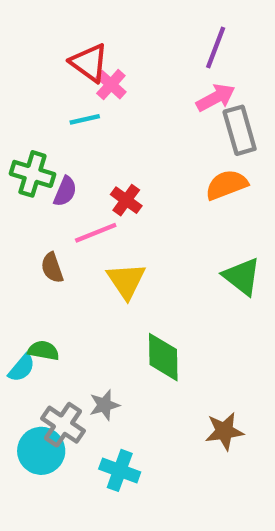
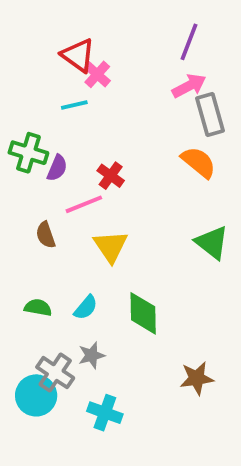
orange semicircle: (227, 185) -> (199, 162), turned 60
cyan semicircle: (22, 368) -> (86, 308), moved

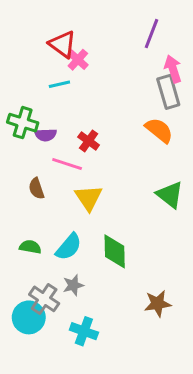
pink arrow: (189, 86) -> (173, 69), moved, turned -80
purple semicircle: (57, 168) -> (46, 135), turned 65
pink line: (84, 204) -> (67, 164), turned 40
cyan semicircle: (86, 308) -> (69, 247), size x1.4

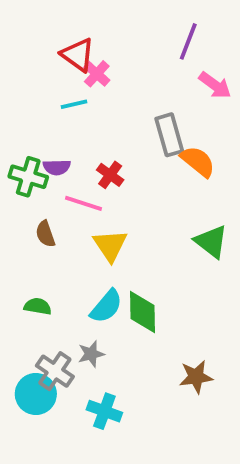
pink arrow: (173, 69) -> (215, 85), turned 144
gray rectangle: (168, 92) -> (169, 135), moved
green cross: (23, 123) -> (28, 177), moved
cyan semicircle: (69, 247) -> (106, 306), moved

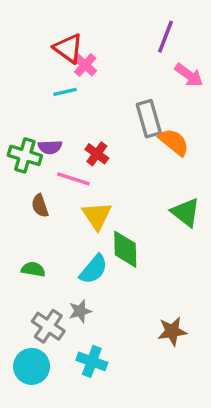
green diamond: (143, 312) -> (125, 249), moved
cyan circle: (36, 394) -> (32, 366), moved

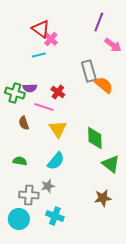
green triangle: (186, 212) -> (111, 164), moved
green diamond: (125, 249) -> (95, 138), moved
gray cross: (48, 326) -> (29, 195), turned -30

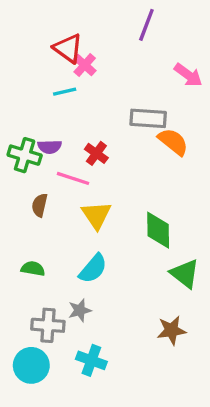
purple line: (99, 22) -> (146, 25), moved
gray rectangle: (89, 71) -> (148, 118), turned -70
brown semicircle: (24, 123) -> (40, 205), turned 32

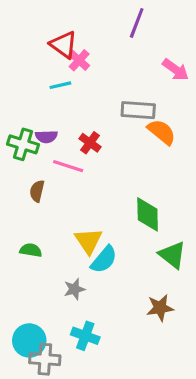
yellow triangle: (96, 215) -> (88, 241), moved
cyan semicircle: (93, 269) -> (104, 260), moved
gray cross: (48, 325) -> (45, 359), moved

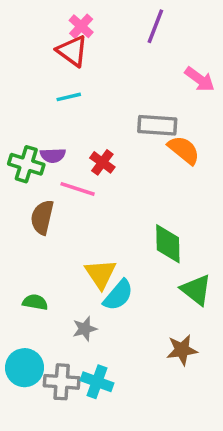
pink cross: (79, 60) -> (81, 26), moved
brown semicircle: (37, 191) -> (42, 217), size x1.4
green semicircle: (31, 250) -> (35, 302), moved
cyan circle: (29, 340) -> (25, 368), moved
gray cross: (45, 359) -> (62, 382), moved

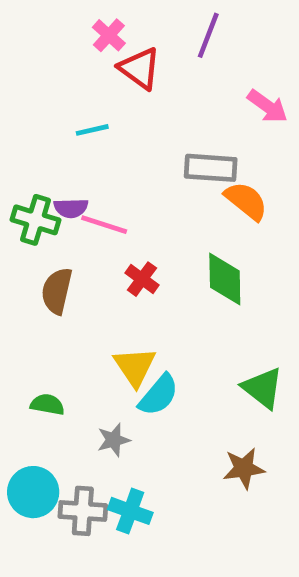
red triangle: (72, 51) -> (140, 68), moved
red cross: (102, 162) -> (142, 279), moved
pink line: (78, 189) -> (104, 225), moved
green diamond: (168, 244) -> (225, 279), moved

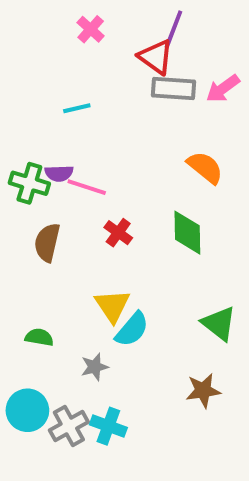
red triangle: (140, 68) -> (156, 57), moved
pink arrow: (267, 106) -> (223, 88), turned 108
gray rectangle: (211, 168) -> (174, 88), moved
gray cross: (83, 511) -> (69, 426), turned -33

